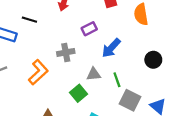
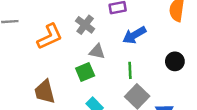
gray cross: (66, 52) -> (85, 25), turned 30
gray triangle: (94, 74) -> (97, 52), moved

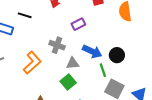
blue arrow: (134, 35) -> (92, 51), moved, turned -108
black circle: (175, 61) -> (117, 55), moved

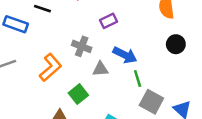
black circle: (117, 55) -> (176, 44), moved
green square: (68, 82) -> (78, 94), moved

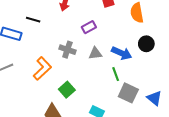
blue arrow: (125, 55) -> (122, 53), moved
gray triangle: (100, 69) -> (95, 53), moved

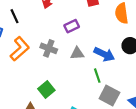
black line: (33, 20) -> (15, 16), turned 48
orange L-shape: (42, 69) -> (20, 49), moved

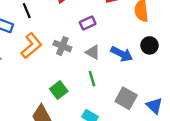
gray triangle: (77, 53) -> (93, 52), turned 32
green line: (97, 76) -> (92, 79), moved

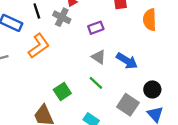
black circle: (149, 45) -> (152, 89), moved
gray cross: (62, 46) -> (62, 17), moved
green line: (92, 79) -> (96, 83), turned -35

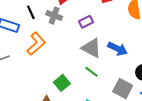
gray triangle: (99, 57) -> (92, 48), size x1.5

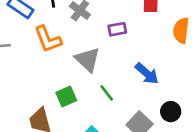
orange L-shape: (36, 44) -> (48, 39), turned 95
gray triangle: (92, 48) -> (88, 60), moved

